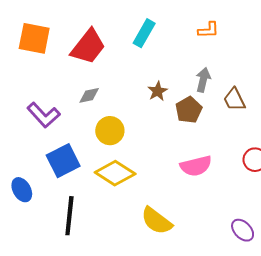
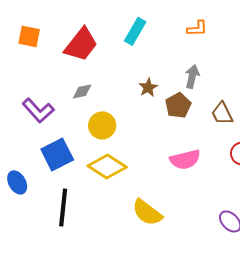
orange square: (34, 38) -> (29, 36), size x0.7
brown trapezoid: (234, 100) -> (222, 113), moved

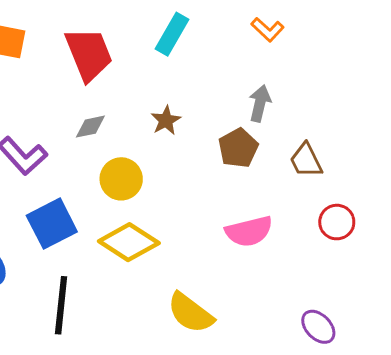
orange L-shape: (197, 28) -> (267, 30), turned 45
red trapezoid: (81, 44) -> (89, 54), turned -60
brown star: (148, 87) -> (166, 120), moved

